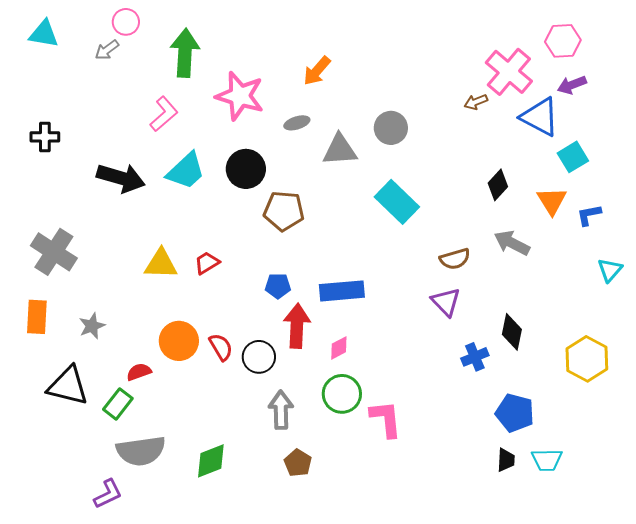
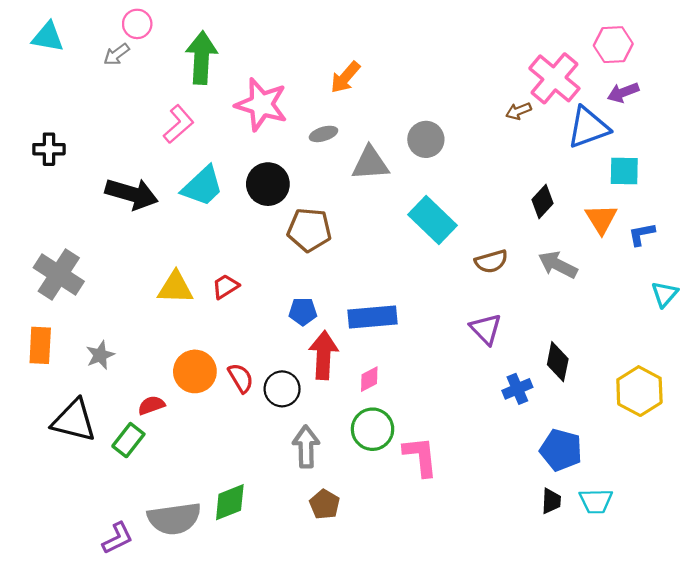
blue triangle: (540, 117) -> (588, 127), turned -48
cyan square: (573, 157) -> (624, 171), turned 32
brown semicircle: (455, 259) -> (491, 261), moved
gray semicircle: (141, 451) -> (174, 519), moved

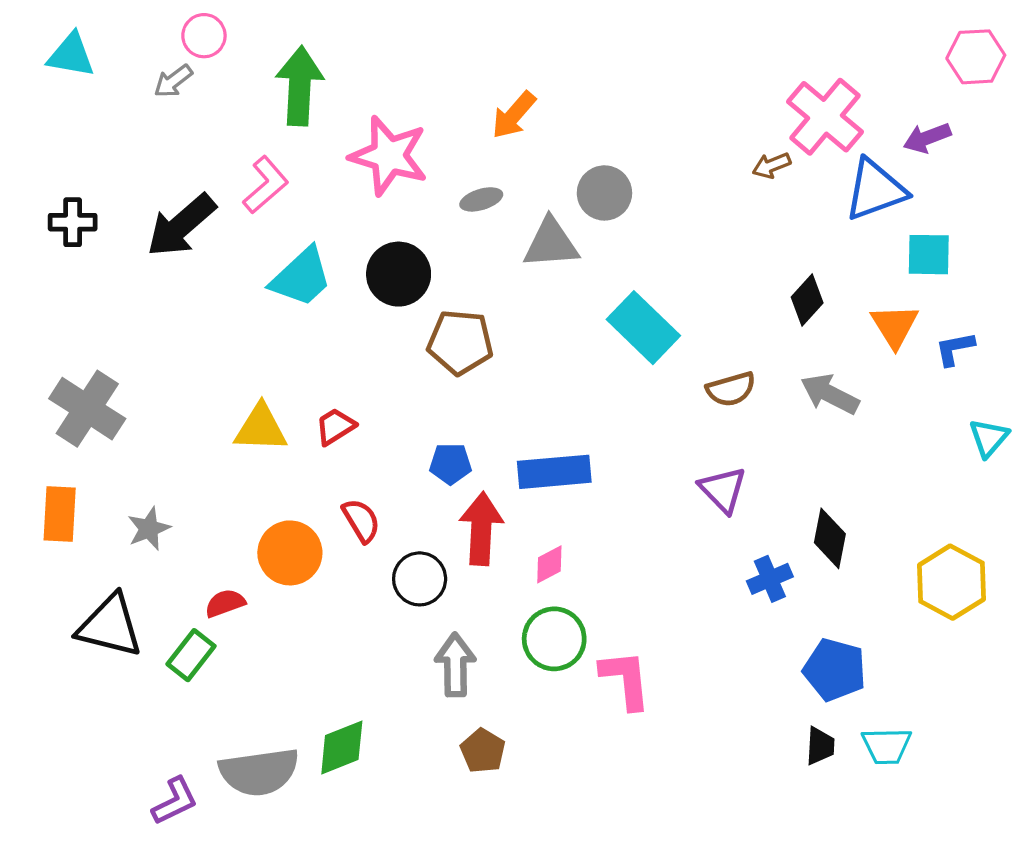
pink hexagon: (613, 45) -> (976, 57), moved
gray circle: (426, 139) -> (604, 193), moved
black arrow: (132, 194) -> (181, 225), moved, turned 123
red semicircle: (241, 378) -> (361, 521), moved

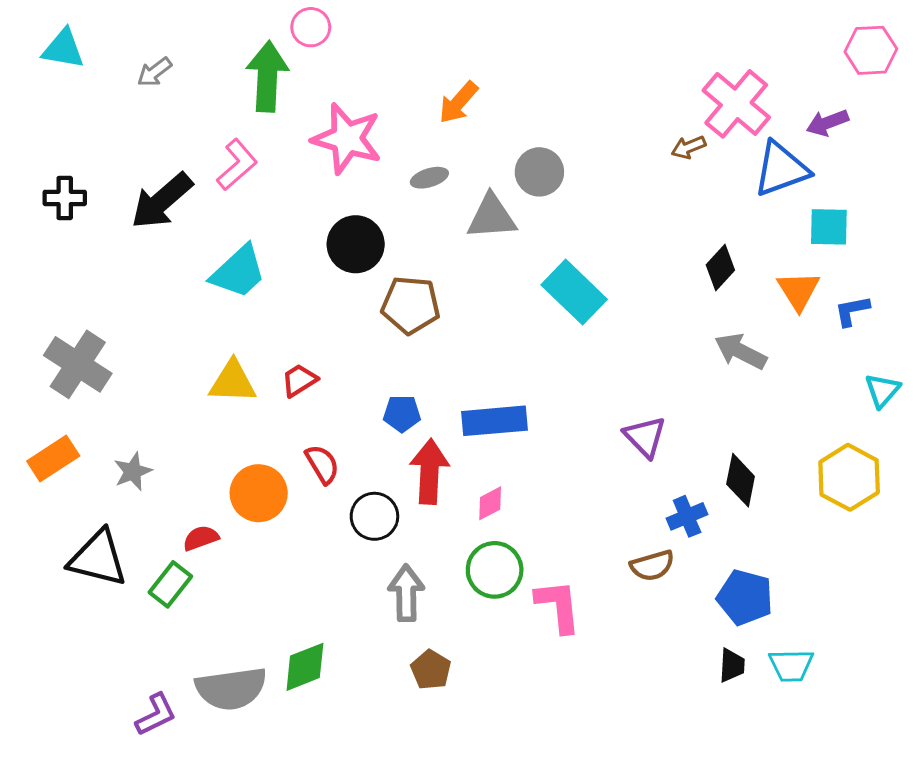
pink circle: (204, 36) -> (311, 27), moved
cyan trapezoid: (301, 277) -> (238, 272), moved
brown semicircle: (731, 389) -> (652, 566), moved
orange rectangle: (60, 514) -> (53, 458), turned 54
yellow hexagon: (951, 582) -> (849, 477), moved

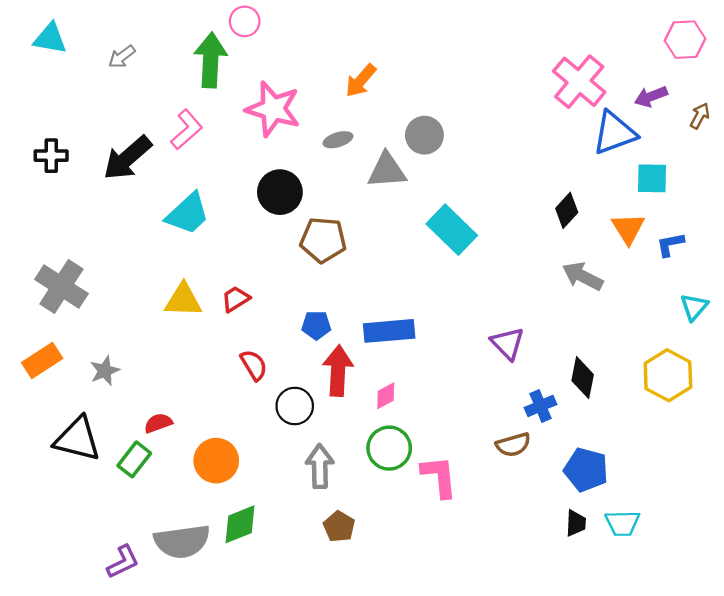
brown arrow: (688, 147) -> (700, 116), moved, turned 140
orange circle: (259, 493) -> (216, 461), moved

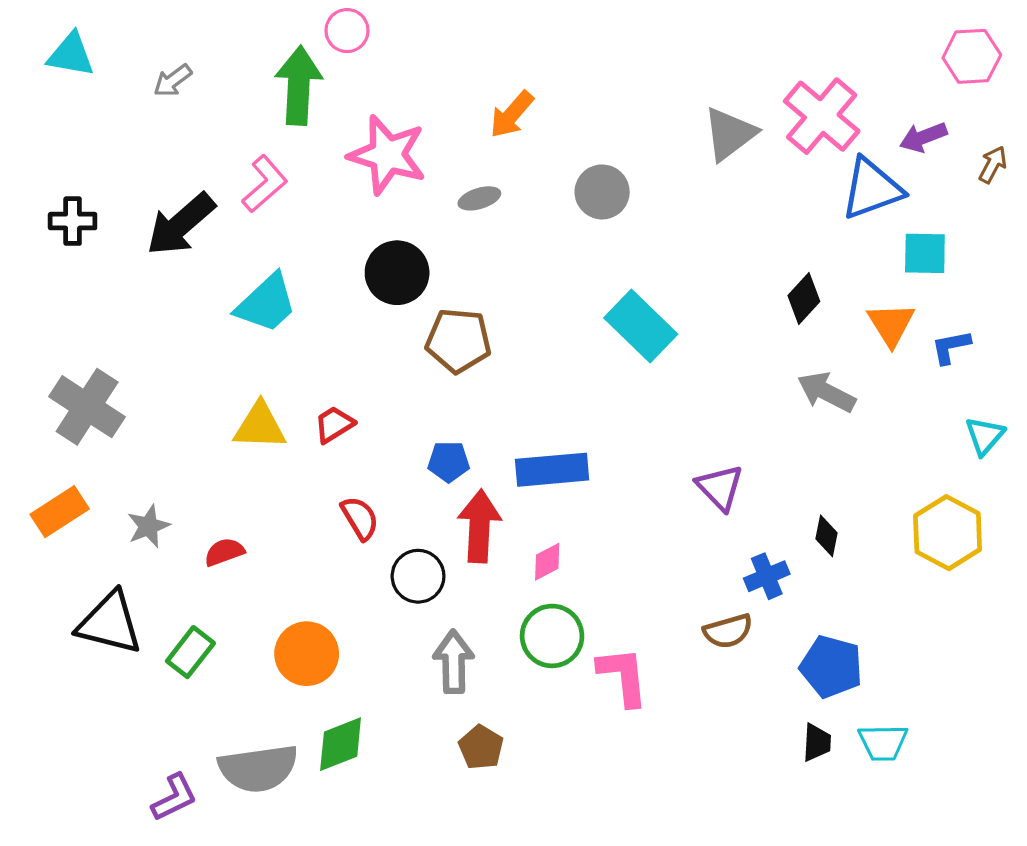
gray triangle: (387, 170) -> (730, 134), moved, turned -33
black diamond: (583, 378) -> (826, 536), size x0.7
red semicircle: (158, 423) -> (224, 552), moved

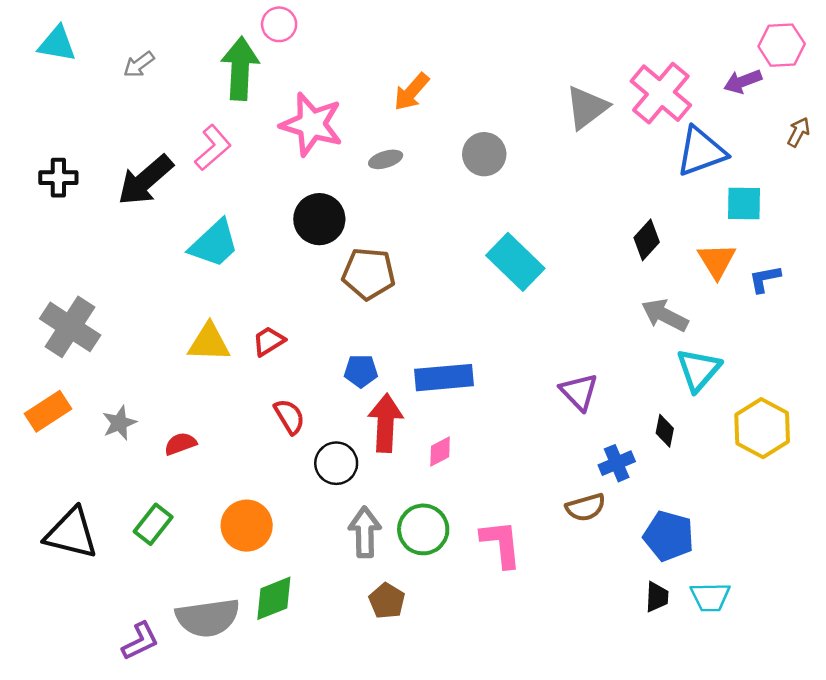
purple arrow: (923, 137) -> (743, 81), moved
cyan triangle: (985, 436) -> (699, 370), moved, size x1.4
black triangle: (110, 623) -> (71, 533), moved
green circle: (552, 636) -> (423, 529), moved

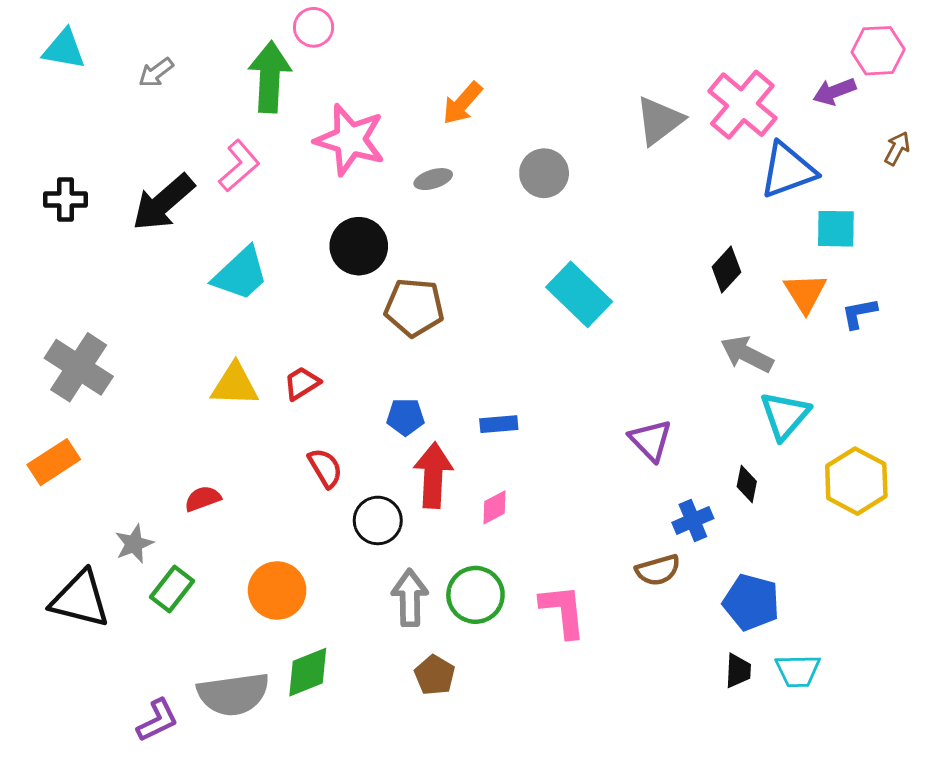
blue rectangle: (444, 378) -> (499, 424), size x0.6
gray star: (119, 423) -> (134, 544), moved

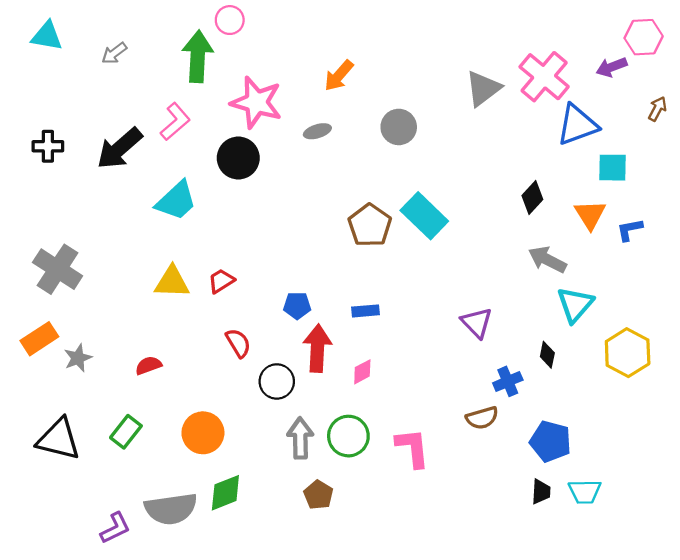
black circle: (359, 246) -> (238, 158), moved
brown pentagon: (414, 307) -> (370, 225), moved, turned 30
gray star: (134, 544) -> (78, 358), moved

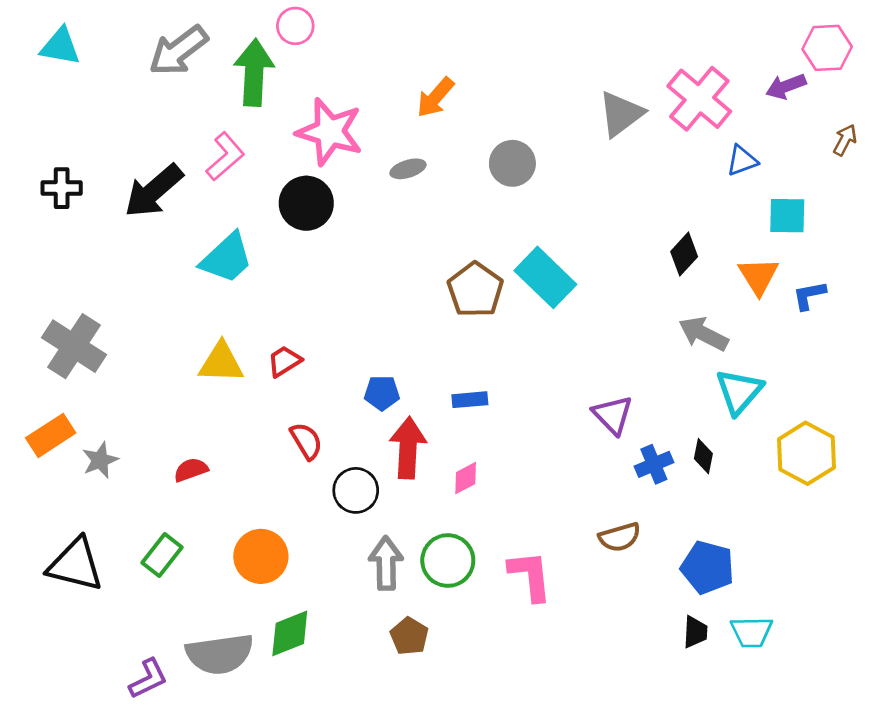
gray arrow: (114, 53) -> (178, 51), moved, size x1.8
blue triangle: (577, 125) -> (742, 161), size x0.6
blue cross: (508, 381) -> (654, 464), moved

